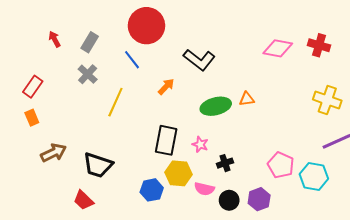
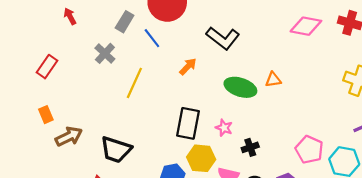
gray rectangle: (90, 42) -> (125, 22), moved
green ellipse: (216, 106) -> (240, 87), turned 32
orange rectangle: (32, 118) -> (46, 115), moved

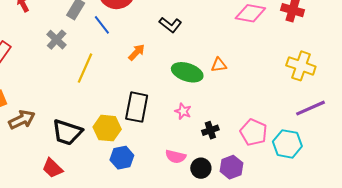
black L-shape: (223, 38) -> (170, 25), size x0.7
pink star: (224, 128) -> (183, 111), moved
black cross: (250, 147) -> (210, 130), moved
yellow hexagon: (201, 158) -> (107, 128), moved

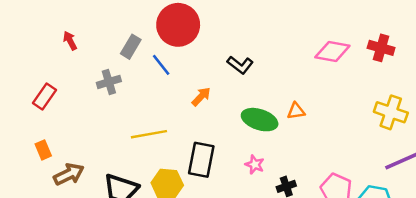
gray cross: (57, 40) -> (109, 82), turned 30
yellow line: (85, 68) -> (149, 134), moved, turned 56

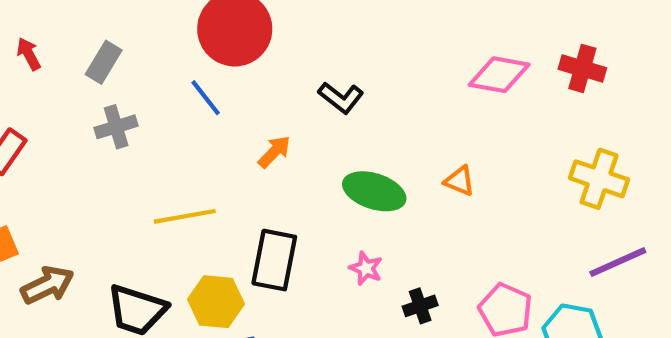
red arrow: (70, 41) -> (29, 54), moved
gray rectangle: (131, 47) -> (104, 62), moved
orange triangle: (296, 111) -> (460, 181), moved, turned 30

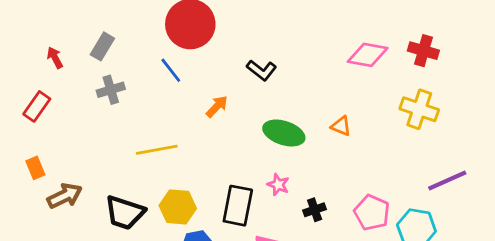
red arrow: (29, 54) -> (55, 58), moved
yellow cross: (599, 179) -> (419, 109), moved
black rectangle: (274, 260) -> (238, 206), moved

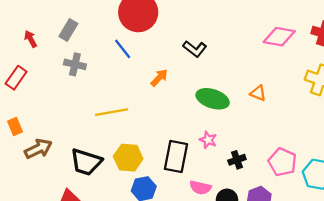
gray cross: (111, 90) -> (75, 64), turned 30

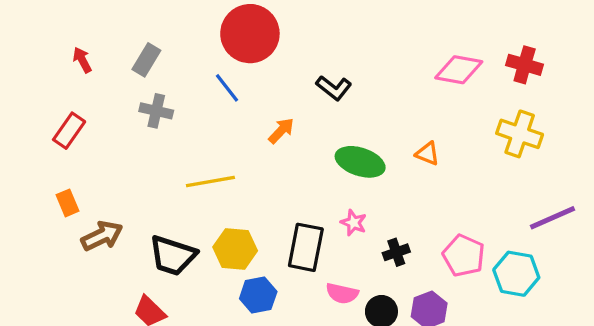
red arrow: (31, 39) -> (82, 60), moved

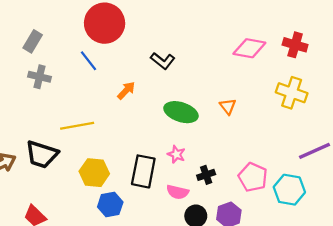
orange triangle: (428, 154) -> (228, 106), turned 30
black trapezoid: (173, 256) -> (42, 154), moved
pink semicircle: (342, 293) -> (178, 192), moved

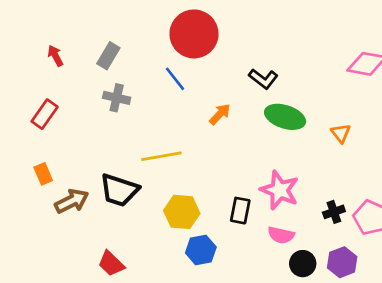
green ellipse: (181, 112) -> (285, 117), moved
pink star: (176, 154) -> (280, 190), size x1.8
black rectangle: (143, 171) -> (240, 211), size x0.7
black cross: (206, 175) -> (334, 212), moved

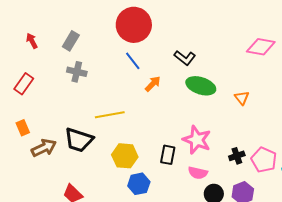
blue line: (175, 79) -> (133, 61), moved

